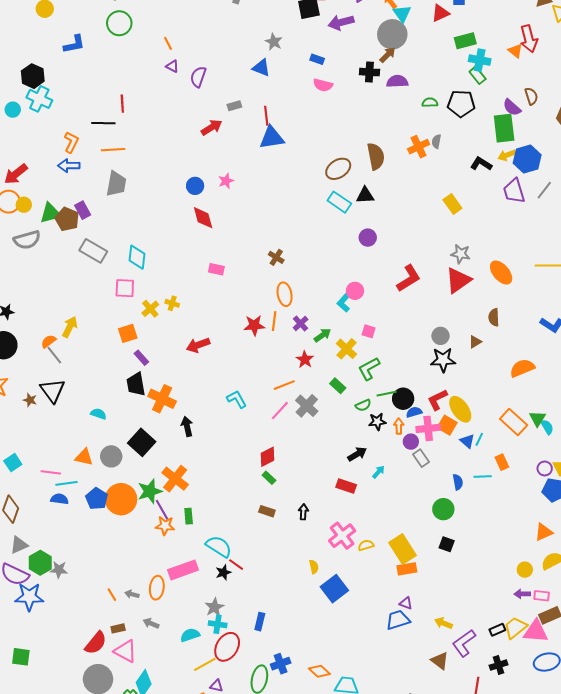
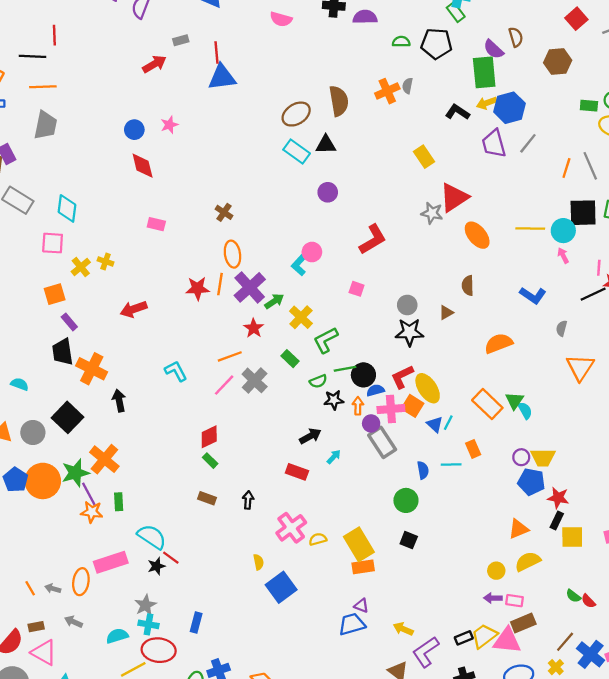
red triangle: (458, 280) -> (454, 197), moved
purple cross: (301, 323) -> (250, 287), size x1.8
pink square: (369, 331) -> (357, 289), moved
gray rectangle: (421, 458) -> (382, 442), size x1.5
red ellipse: (227, 647) -> (159, 650), turned 64

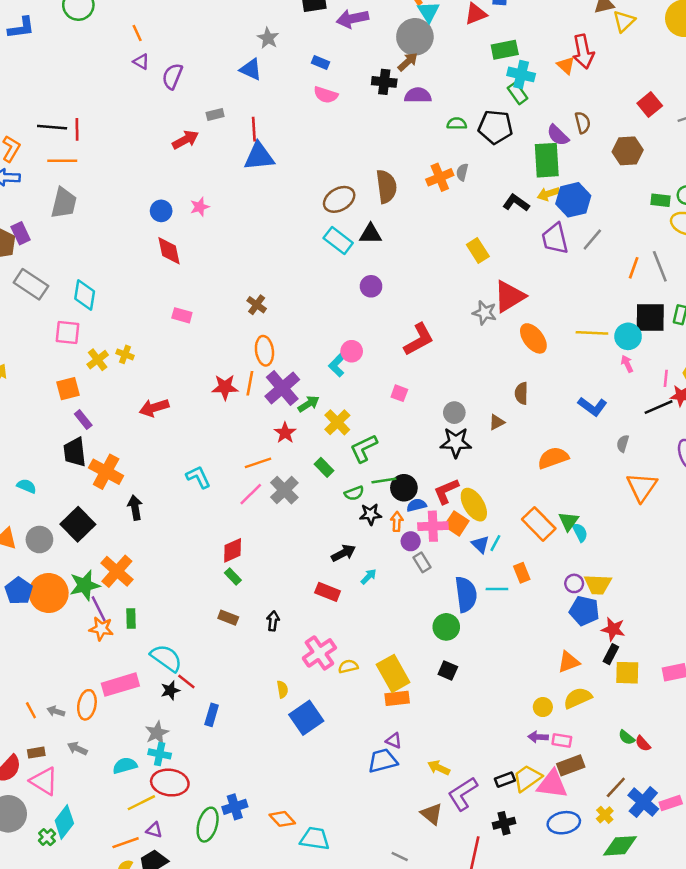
red line: (54, 35) -> (77, 129), moved
gray rectangle: (382, 442) -> (422, 562), size x0.6
blue semicircle: (423, 470) -> (466, 594), size x1.8
blue rectangle: (196, 622) -> (212, 715), moved

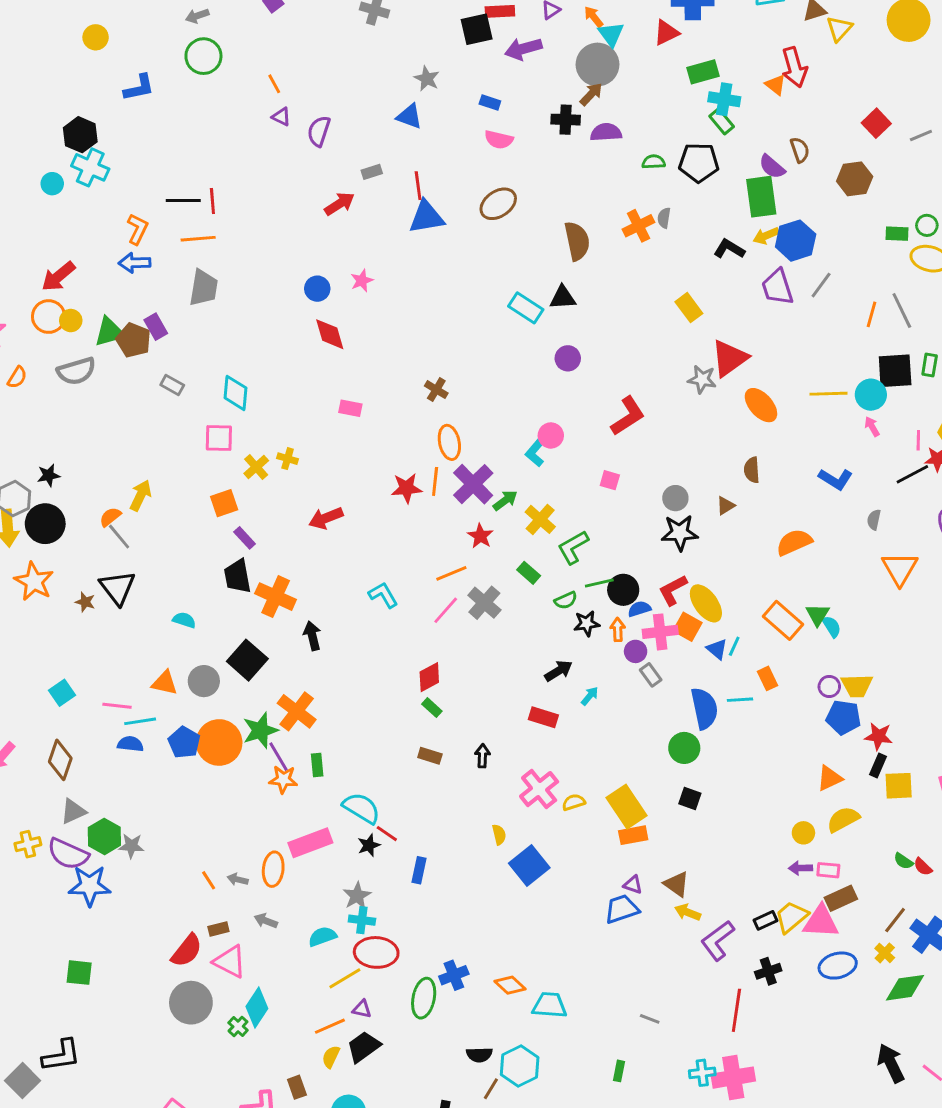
brown ellipse: (339, 199) -> (498, 204), moved
gray rectangle: (31, 284) -> (172, 385), size x0.6
brown triangle: (432, 814) -> (677, 884), moved

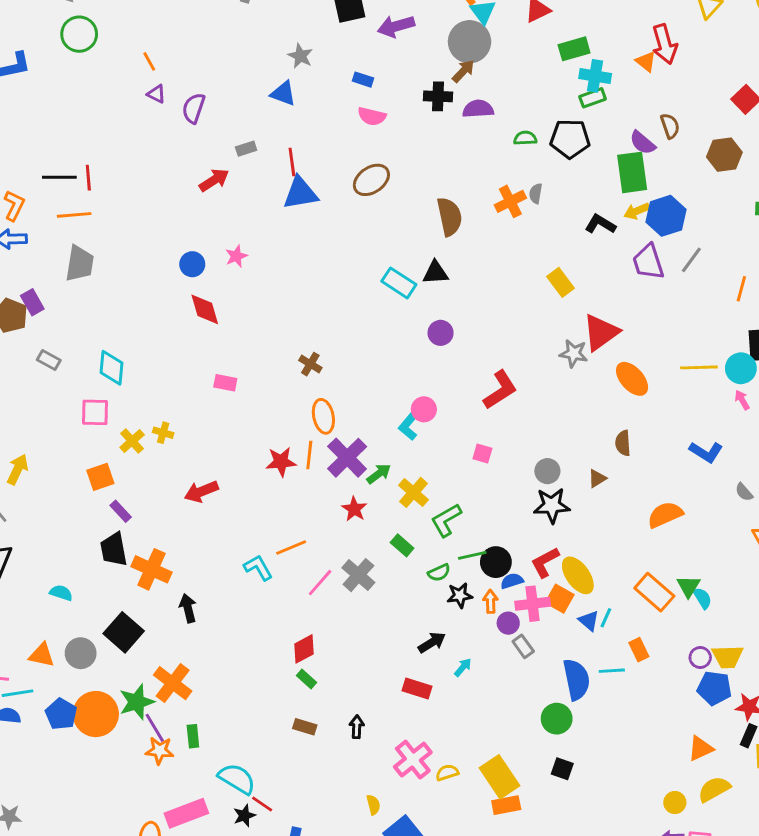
green rectangle: (722, 121) -> (593, 98), turned -70
gray semicircle: (874, 520) -> (744, 492), turned -54
orange line: (451, 573) -> (291, 547), moved

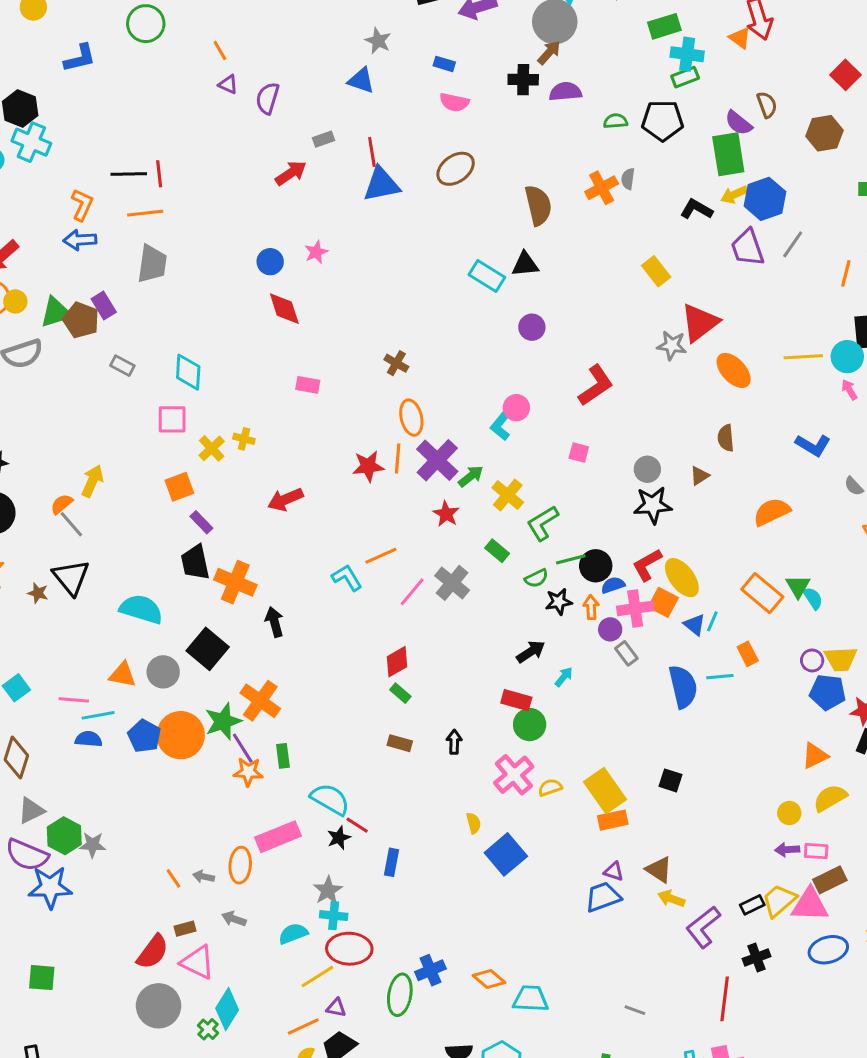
cyan semicircle: (61, 593) -> (141, 609), size x1.8
green circle: (557, 719) -> (530, 725), moved

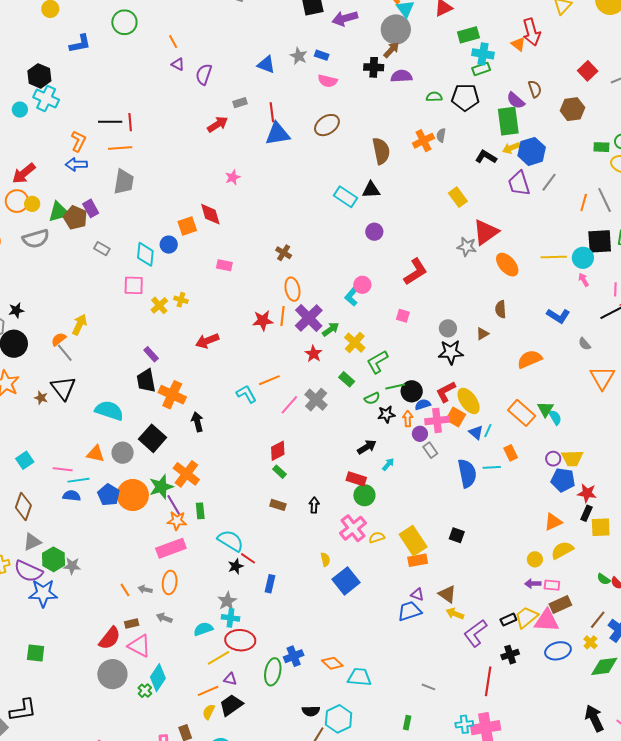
gray star: (378, 41) -> (299, 56), moved
blue circle: (270, 262) -> (169, 245), moved
orange square: (179, 487) -> (187, 226), moved
pink rectangle: (278, 837) -> (171, 548), moved

